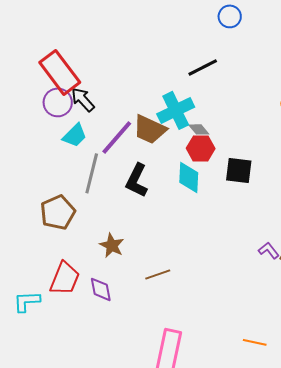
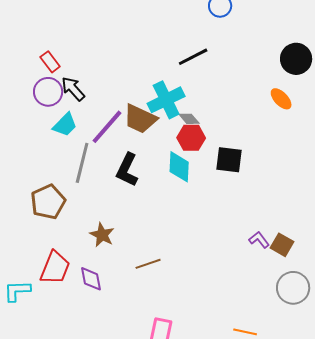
red rectangle: (60, 72) -> (50, 62), size x0.5

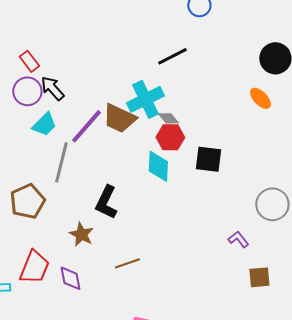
black L-shape: (127, 170) -> (106, 202), moved
brown square: (282, 245) -> (259, 277), moved, turned -35
gray circle: (293, 288) -> (272, 204), moved

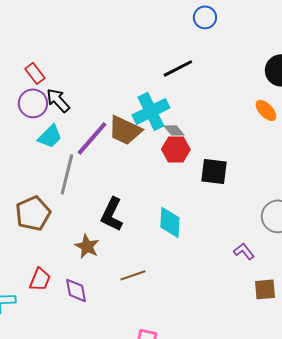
cyan diamond: (158, 166) -> (170, 222), moved
red trapezoid: (34, 267) -> (40, 279), size x0.7

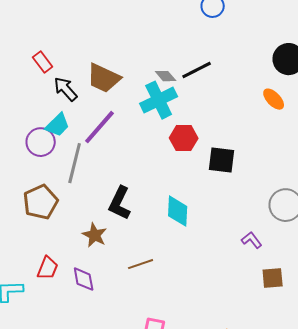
black line: (178, 68) -> (197, 70), moved
purple circle: (33, 103) -> (41, 142), moved
brown trapezoid: (125, 130) -> (104, 78), moved
gray diamond: (174, 130) -> (166, 76), moved

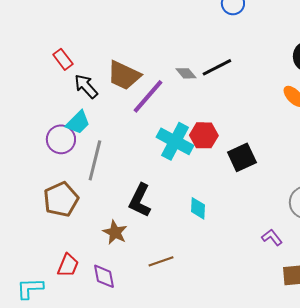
cyan cross: (159, 100) -> (175, 141), moved, turned -36
purple line: (100, 127) -> (148, 96), moved
black square: (222, 160) -> (242, 157), turned -32
cyan diamond: (178, 211) -> (198, 208), size x0.7

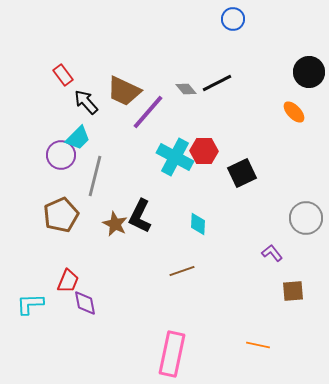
brown star: (115, 232) -> (115, 224), moved
brown line: (161, 261) -> (182, 271), moved
purple diamond: (104, 276) -> (85, 303), moved

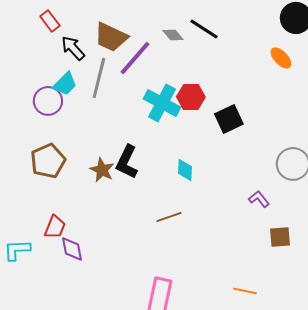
black line: (217, 83) -> (204, 29), turned 60
gray line: (95, 176) -> (99, 78), moved

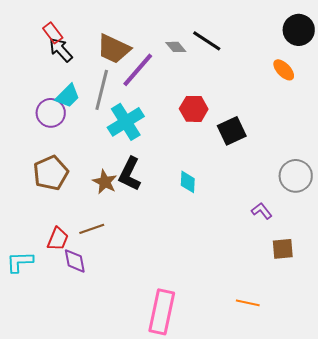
black arrow: (73, 48) -> (61, 50), moved
cyan cross: (162, 103) -> (126, 122), moved, turned 30
brown line: (169, 217) -> (92, 229), moved

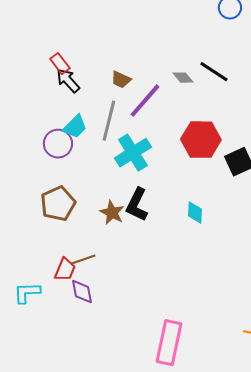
brown trapezoid: (114, 49) -> (121, 80), size x0.6
red hexagon: (194, 109) -> (201, 140), size x1.4
brown line: (92, 229) -> (83, 260), moved

